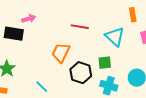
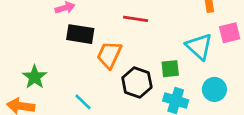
black rectangle: (14, 34) -> (80, 34), moved
cyan triangle: (115, 37) -> (199, 47), moved

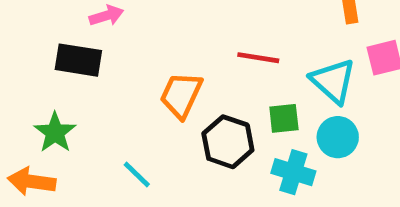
red line: (136, 19) -> (258, 58), moved
black rectangle: (80, 34) -> (78, 60), moved
cyan circle: (214, 89) -> (338, 137), moved

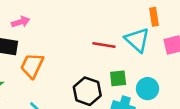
cyan triangle: (333, 81) -> (137, 40), moved
orange trapezoid: (181, 95) -> (32, 66), moved

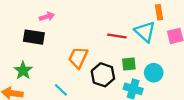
orange trapezoid: (32, 66) -> (78, 58), moved

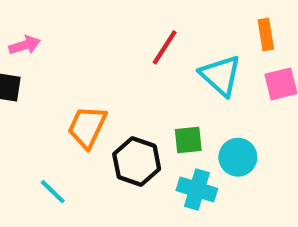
orange rectangle: (159, 12) -> (266, 34), moved
red line: (117, 36) -> (165, 47), moved, turned -66

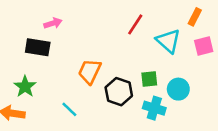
orange rectangle: (266, 34) -> (195, 17), turned 36

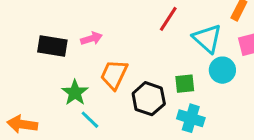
pink arrow: (53, 23) -> (91, 38), moved
green star: (25, 87) -> (75, 93), moved
cyan circle: (178, 89) -> (222, 70), moved

